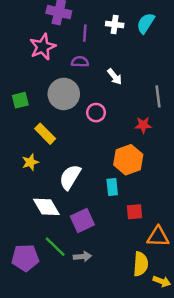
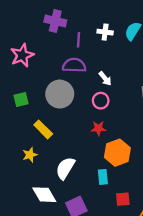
pink star: (43, 47) -> (22, 55), moved
purple semicircle: (80, 62) -> (74, 65), size x1.5
pink circle: (96, 113) -> (101, 101), moved
red star: (143, 125) -> (98, 128), moved

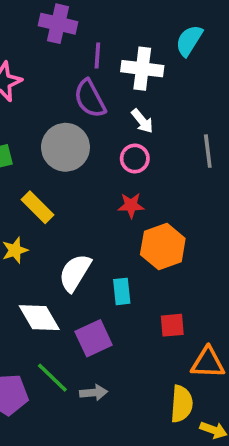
white cross: (105, 32) -> (142, 69), moved, size x1.5
purple semicircle: (74, 65) -> (90, 99), turned -120
cyan rectangle: (103, 177) -> (122, 291), moved

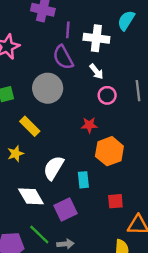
pink circle: (135, 159) -> (107, 95), moved

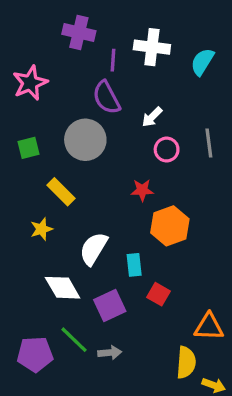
cyan semicircle: (126, 20) -> (202, 62), moved
white cross: (96, 38) -> (152, 47), moved
white arrow: (96, 72) -> (152, 117), turned 84
red square: (115, 201) -> (158, 294), moved, turned 35

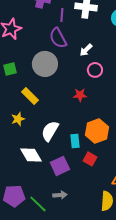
orange hexagon: (170, 226) -> (97, 131), moved
green line: (74, 340) -> (38, 204), moved

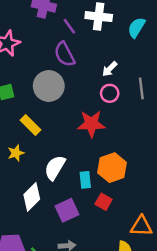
purple line: (62, 15) -> (69, 26), turned -40
white arrow: (86, 50) -> (110, 69), moved
red star: (80, 95) -> (91, 124), size x1.6
white diamond: (31, 155) -> (32, 197), turned 75

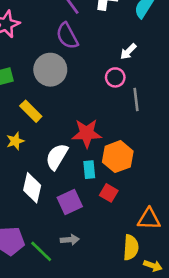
white arrow: (110, 69) -> (128, 51), moved
gray line: (141, 88) -> (136, 99), moved
red star: (91, 124) -> (87, 133), moved
white diamond: (32, 197) -> (32, 188), turned -32

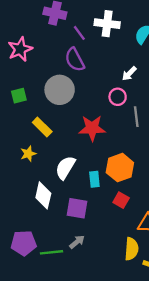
red star: (87, 133) -> (92, 128), moved
red square: (109, 193) -> (121, 200), moved
purple square: (70, 202) -> (77, 208), turned 35
gray arrow: (70, 240) -> (77, 242), turned -35
green line: (41, 251) -> (51, 252), turned -50

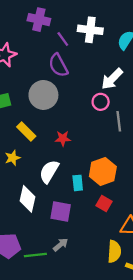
white arrow: (129, 74) -> (112, 79), size x1.5
red star: (92, 128) -> (63, 138), moved, size x0.6

